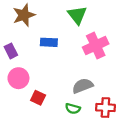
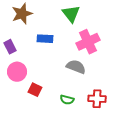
gray semicircle: (83, 86) -> (76, 67), moved, turned 42

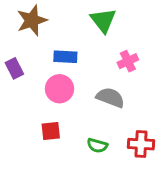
pink cross: (88, 42) -> (128, 61), size x0.6
pink circle: (17, 72) -> (59, 89), moved
red square: (35, 90) -> (51, 131), turned -32

